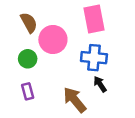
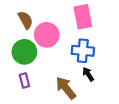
green circle: (28, 59) -> (24, 52), size x1.5

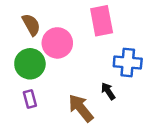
blue cross: (83, 51) -> (128, 62), moved

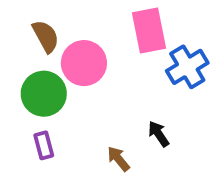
blue cross: (128, 62) -> (187, 67), moved, turned -36
brown arrow: (81, 108) -> (118, 159), size x0.6

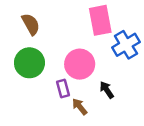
pink circle: (84, 63) -> (80, 64), moved
purple rectangle: (44, 145) -> (63, 89), moved

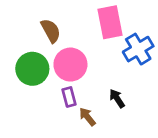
brown semicircle: (31, 24) -> (51, 31), moved
pink circle: (80, 64) -> (70, 65), moved

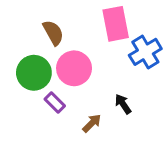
purple rectangle: (69, 97) -> (55, 102), moved, turned -30
brown arrow: (87, 117) -> (92, 123), turned 84

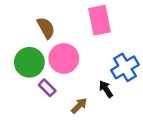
blue cross: (145, 52) -> (125, 67), moved

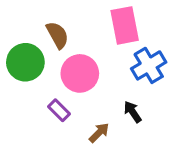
green circle: (29, 62) -> (25, 62), moved
blue cross: (125, 67) -> (149, 65), moved

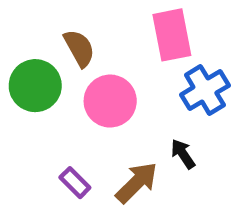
purple rectangle: (59, 110) -> (75, 183), moved
brown arrow: (99, 133) -> (137, 183), size x1.5

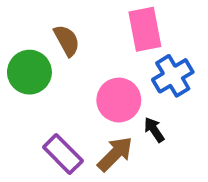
pink circle: (110, 101) -> (119, 100), moved
purple rectangle: (75, 183) -> (63, 154), size x1.5

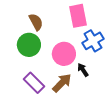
green circle: (29, 72) -> (29, 45), moved

